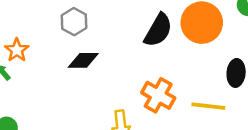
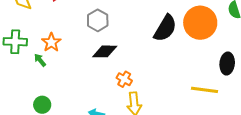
orange cross: (158, 95) -> (124, 79), moved, size x0.6

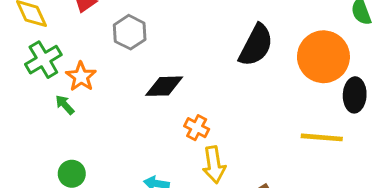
gray hexagon: (98, 20) -> (130, 32), moved
orange circle: (200, 23) -> (323, 57), moved
green cross: (15, 42) -> (43, 60), moved, turned -30

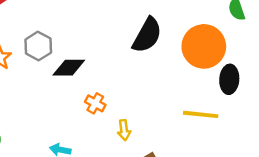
gray hexagon: (130, 32) -> (38, 46), moved
yellow arrow: (214, 165) -> (124, 130), moved, size x0.7

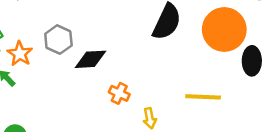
yellow line: (201, 114) -> (203, 97), moved

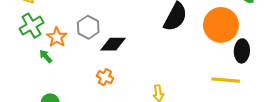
orange cross: (119, 93) -> (105, 77), moved
yellow line: (203, 97) -> (226, 80), moved

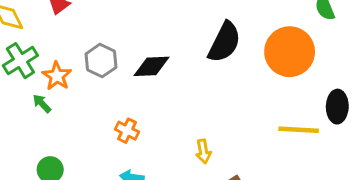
black diamond: (113, 44) -> (151, 66), moved
black ellipse: (242, 51) -> (337, 107), moved

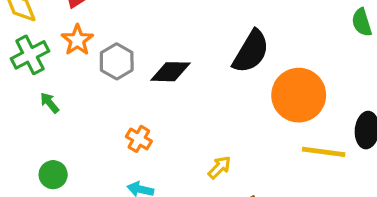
orange circle: (290, 52) -> (299, 95), moved
orange star: (57, 76) -> (77, 40), moved
yellow arrow: (203, 151) -> (219, 167), turned -130

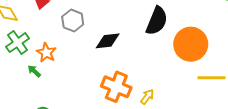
orange star: (77, 40) -> (46, 53), moved
gray hexagon: (117, 61) -> (73, 21), moved
orange cross: (139, 139) -> (116, 87), moved, size x1.8

